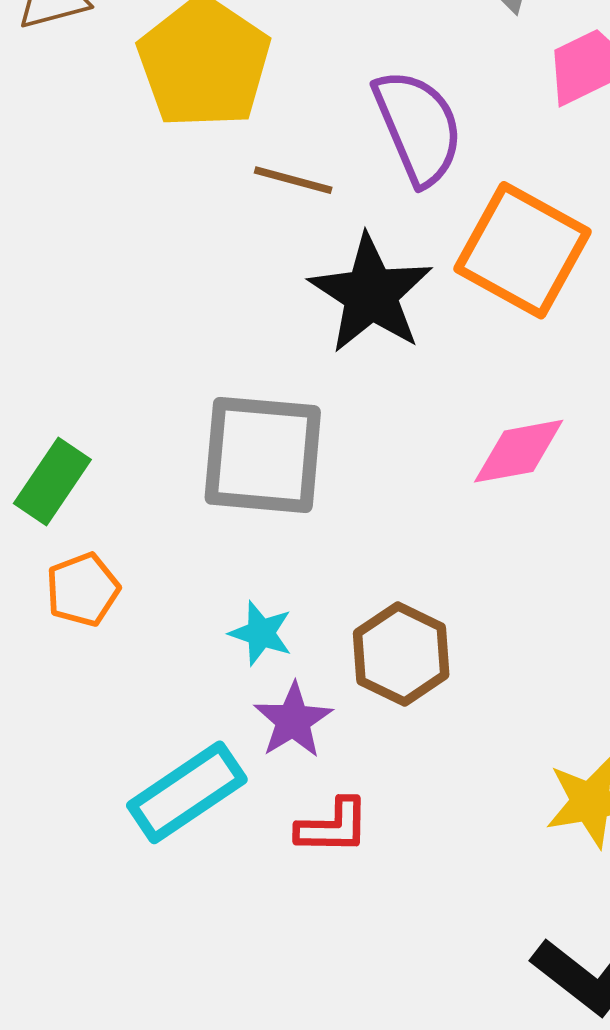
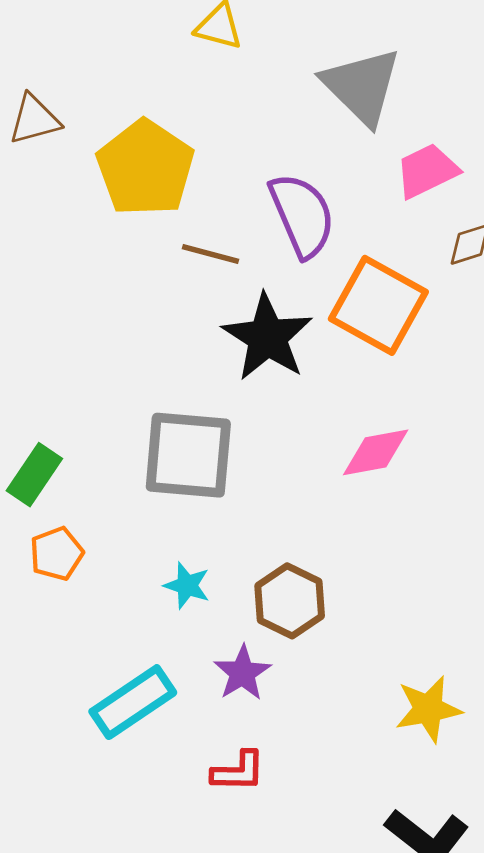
purple star: (293, 720) -> (242, 673), moved
red L-shape: (333, 827) -> (238, 771), moved

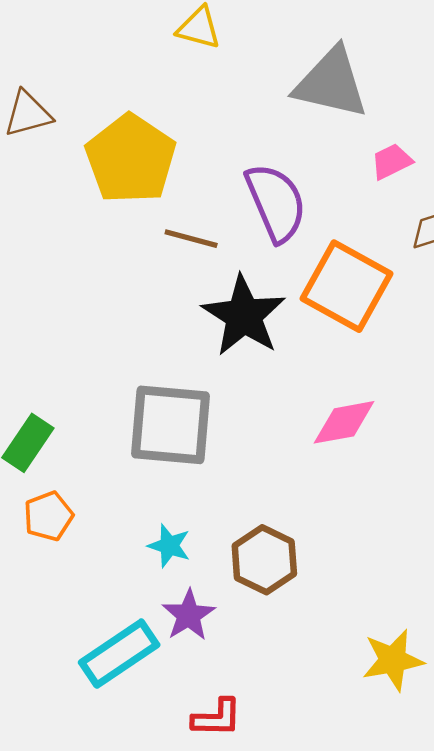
gray triangle: (362, 86) -> (331, 83), turned -32
pink trapezoid: (427, 171) -> (392, 161), size x0.7
purple star: (242, 673) -> (189, 615), moved

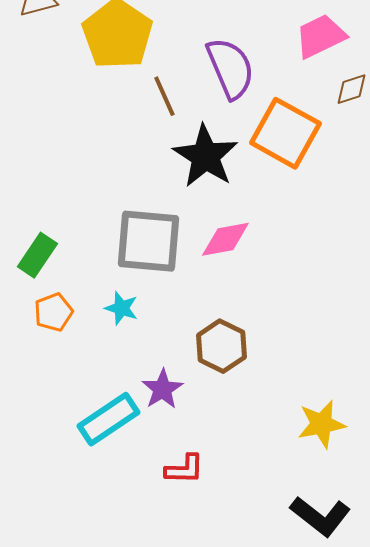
pink trapezoid: (392, 161) -> (320, 36), size x1.6
brown line: (191, 239) -> (164, 96), turned 51
pink diamond: (344, 422) -> (225, 239), moved
cyan star: (169, 546) -> (121, 308), moved

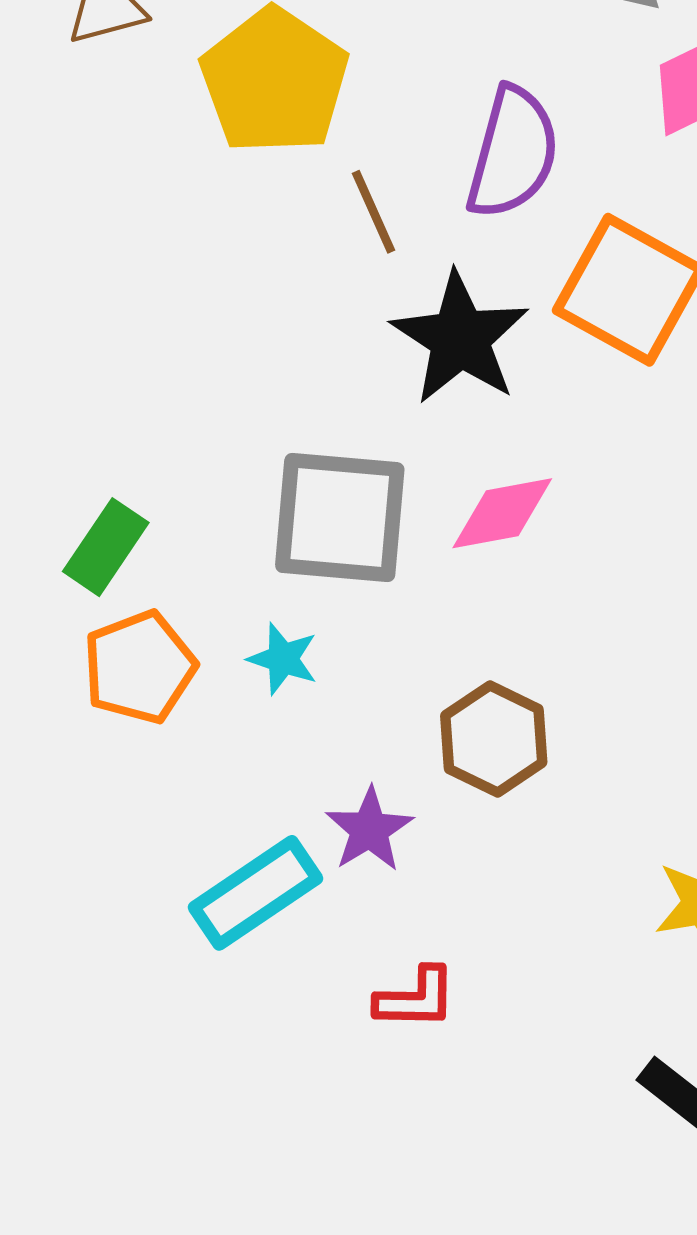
purple semicircle: (230, 68) -> (513, 153), turned 38
orange pentagon: (53, 312) -> (139, 667), size x1.4

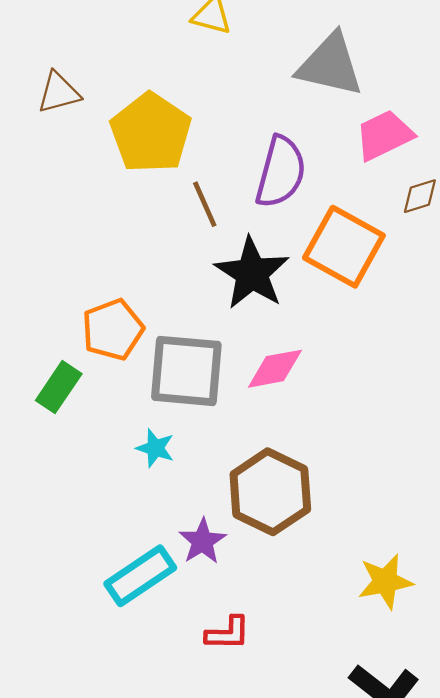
orange pentagon: (139, 667) -> (113, 330), moved
brown hexagon: (494, 739) -> (270, 492), size x1.4

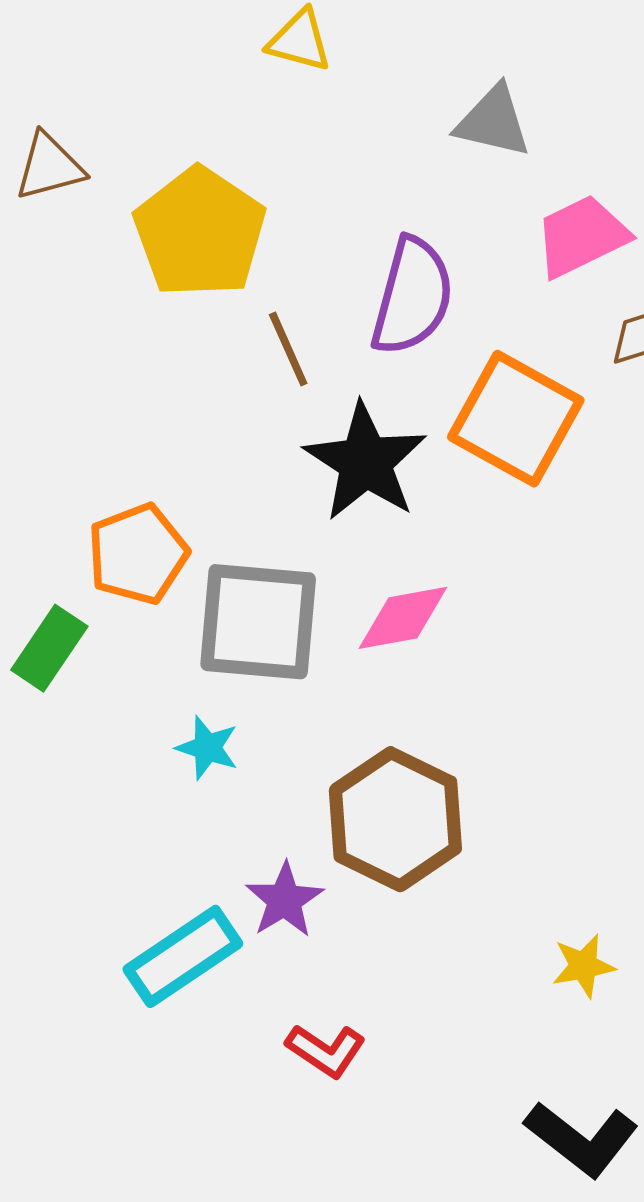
gray triangle: (330, 65) -> (493, 121), size x0.7
yellow star: (385, 581) -> (583, 966), size x0.7
red L-shape: (228, 633) -> (326, 1050), turned 33

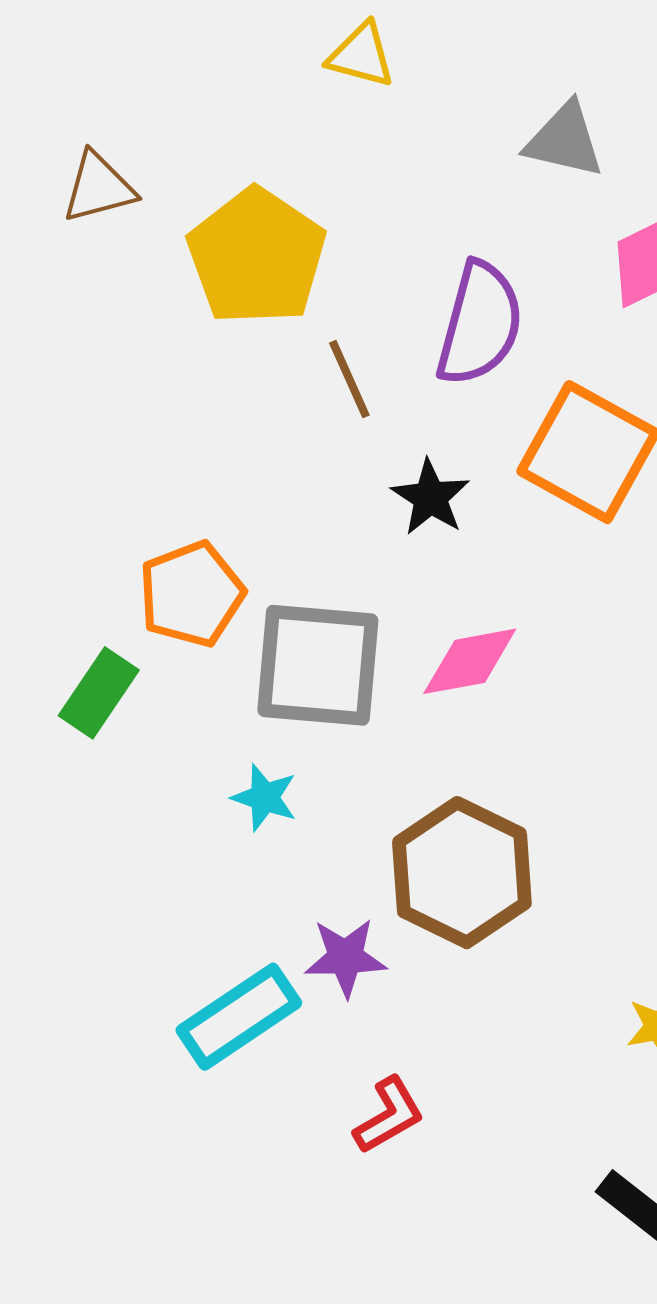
black star: (365, 462) -> (430, 497), size x0.6
purple star: (284, 900) -> (345, 957), turned 30
red L-shape: (326, 1050) -> (389, 1115), turned -64

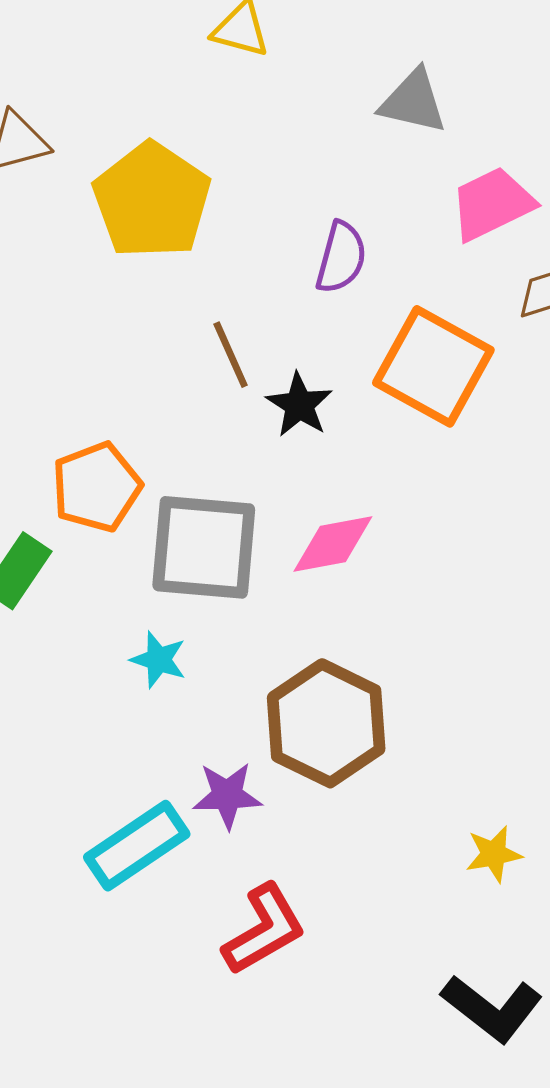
purple semicircle: (480, 324) -> (341, 257), size x0.7
brown line: (349, 379) -> (231, 355), moved
red L-shape: (389, 1115) -> (264, 929), size x1.4

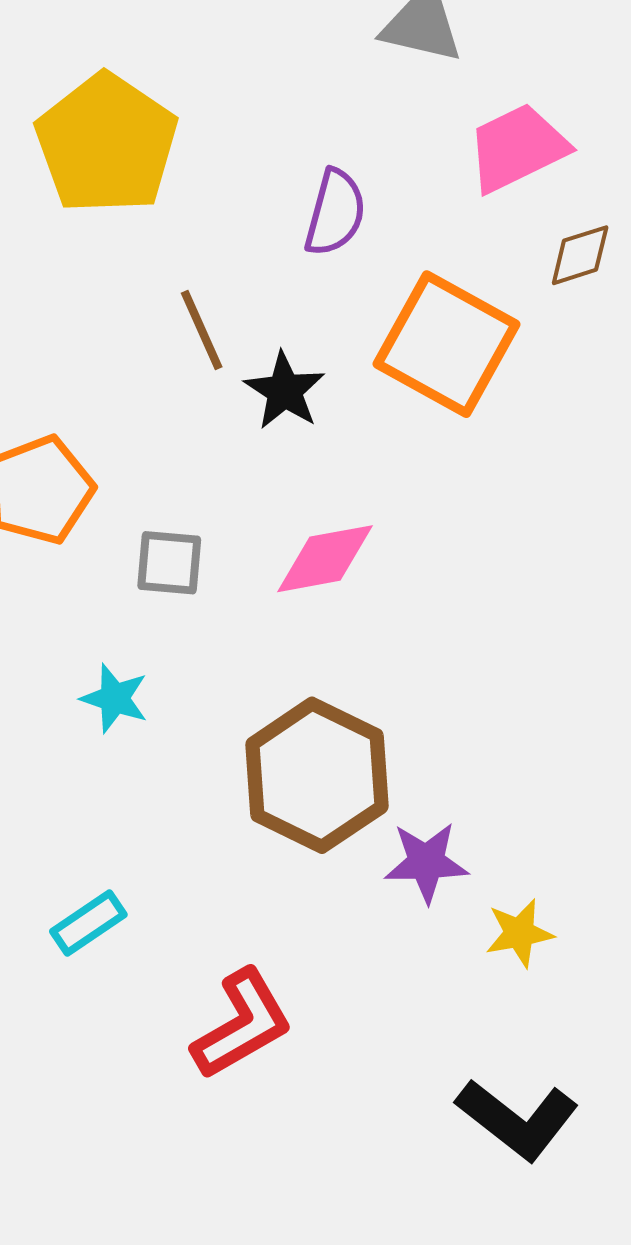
gray square: (204, 547) -> (169, 563), size x0.5
purple star: (227, 795) -> (426, 862), moved
cyan rectangle: (137, 846) -> (88, 923), size x0.6

